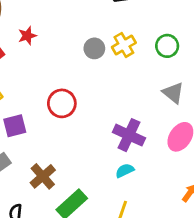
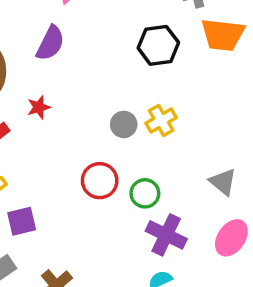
green circle: (167, 46) -> (145, 193), moved
red circle: (62, 103) -> (100, 181), moved

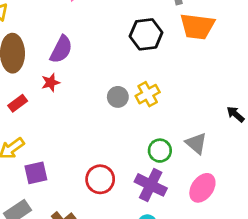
purple semicircle: (50, 43) -> (61, 49), moved
red circle: (100, 181) -> (100, 179), moved
green circle: (145, 193) -> (160, 151), moved

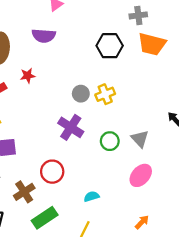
purple semicircle: (61, 49) -> (44, 36), moved, turned 60
red circle: (100, 179) -> (52, 172), moved
purple cross: (151, 185) -> (71, 127), moved

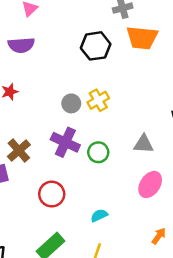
gray triangle: (140, 139) -> (144, 144), turned -36
green circle: (110, 141) -> (98, 152), moved
brown cross: (24, 192) -> (19, 151), moved

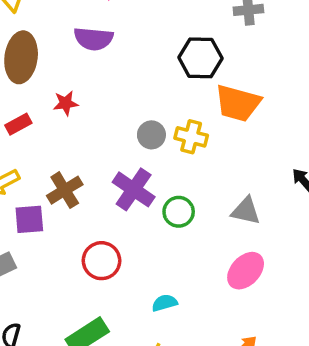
orange trapezoid: (142, 38) -> (238, 103), moved
yellow cross: (98, 100) -> (191, 137), turned 35

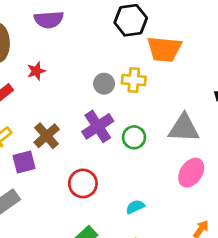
purple cross: (134, 189) -> (98, 126), turned 32
gray triangle: (246, 211) -> (184, 128), size x1.4

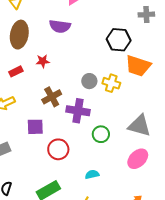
purple cross: (98, 126) -> (78, 111), turned 30
brown cross: (47, 136) -> (52, 97), moved
green circle: (134, 137) -> (101, 134), moved
purple square: (24, 162) -> (35, 127), moved

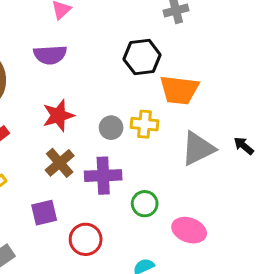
red star: (43, 61) -> (58, 115), moved, size x1.5
gray triangle: (140, 126) -> (198, 148), moved, turned -30
pink ellipse: (138, 159) -> (189, 230), moved, turned 75

